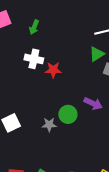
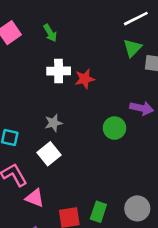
green arrow: (34, 27) -> (50, 33), turned -40
gray star: (49, 125) -> (53, 123), moved

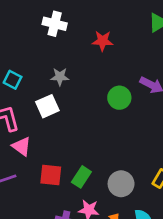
white cross: (59, 71) -> (55, 24), moved

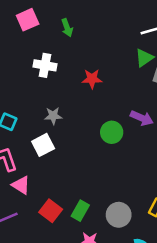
red square: (51, 175) -> (51, 211), turned 35

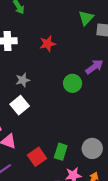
purple arrow: (142, 118) -> (94, 67), turned -48
red square: (51, 211) -> (37, 157), turned 30

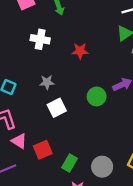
white square: (20, 105) -> (57, 108), moved
red square: (37, 157) -> (43, 150), moved

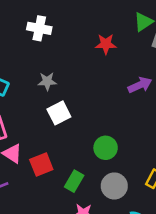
red star: (80, 51) -> (106, 44), moved
green circle: (97, 96) -> (106, 148), moved

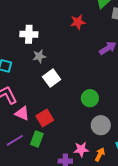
white cross: (39, 28) -> (29, 34), moved
green rectangle: (74, 181) -> (37, 139), moved

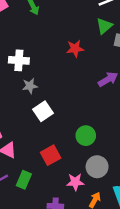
red square: (45, 118) -> (51, 155), moved
pink star: (81, 149) -> (75, 182), moved

